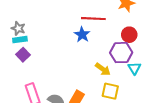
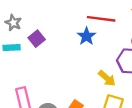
cyan rectangle: (20, 40) -> (12, 48), moved
purple square: (23, 55) -> (37, 39), moved

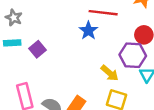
purple square: (37, 39) -> (37, 49), moved

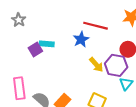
cyan rectangle: (12, 43) -> (47, 44), moved
yellow arrow: (110, 73) -> (96, 65), moved

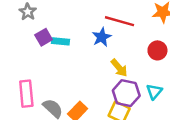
purple square: (35, 50) -> (44, 37), moved
purple hexagon: (116, 65) -> (126, 93), moved

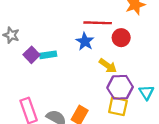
red circle: (157, 50) -> (121, 38), moved
cyan triangle: (154, 92) -> (146, 92), moved

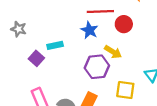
purple square: (32, 55) -> (36, 58), moved
purple hexagon: (120, 87) -> (97, 67), moved

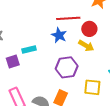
yellow arrow: (113, 52) -> (86, 46), moved
purple square: (36, 58) -> (13, 61), turned 32

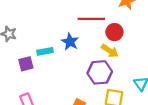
blue star: (59, 35) -> (70, 42), moved
purple hexagon: (67, 67) -> (100, 72), moved

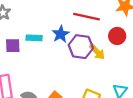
red circle: (114, 32) -> (117, 36), moved
purple hexagon: (100, 72) -> (81, 47), moved

